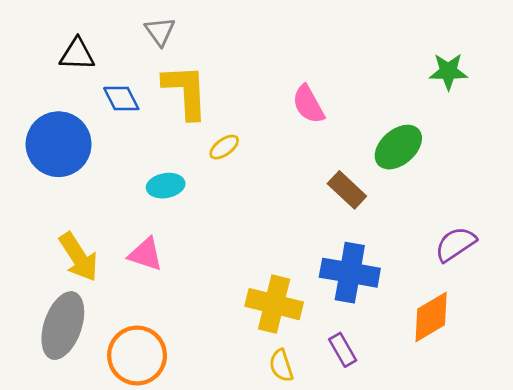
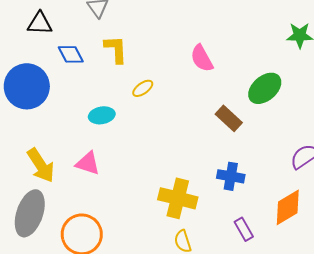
yellow L-shape: (186, 91) -> (116, 49), size x0.7
blue cross: (350, 273) -> (231, 176), size x0.7
purple rectangle: (343, 350) -> (244, 229), moved

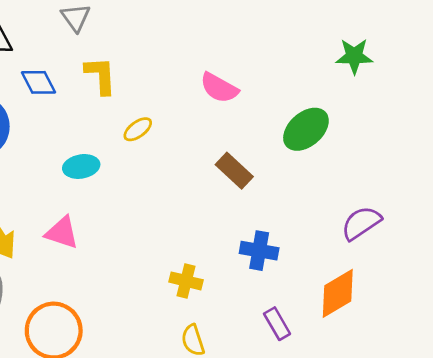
pink semicircle: (202, 58) -> (219, 88), turned -32
brown rectangle: (229, 118) -> (234, 171), moved
yellow cross: (178, 198) -> (186, 281), size x0.6

